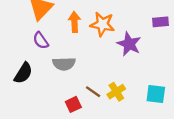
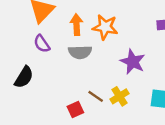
purple star: (129, 44) -> (133, 62), moved
gray semicircle: (64, 64) -> (80, 52), moved

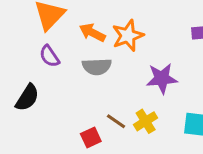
orange arrow: (76, 25) -> (92, 33), turned -60
orange star: (105, 27) -> (128, 36), turned -30
purple star: (133, 62) -> (162, 78), turned -30

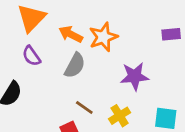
gray semicircle: (97, 67) -> (75, 65), turned -60
brown line: (116, 121) -> (84, 108), moved

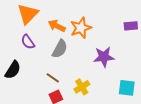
brown line: (84, 108) -> (53, 78), moved
yellow cross: (120, 116) -> (82, 87), moved

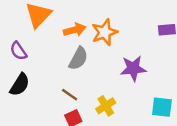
orange arrow: (57, 26) -> (75, 30), turned 138
purple semicircle: (28, 42) -> (18, 51), moved

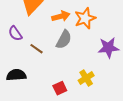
black semicircle: (20, 85) -> (16, 75), moved, turned -126
brown line: (70, 95) -> (37, 49), moved

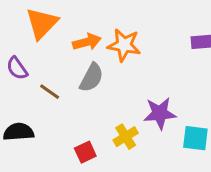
orange star: (85, 18) -> (124, 45), turned 30
purple star: (108, 48) -> (160, 113), moved

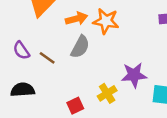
purple semicircle: (17, 68) -> (21, 50), moved

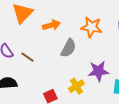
orange star: (106, 21) -> (91, 27), moved
gray semicircle: (80, 47) -> (68, 48), moved

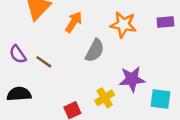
orange arrow: (51, 25) -> (74, 22), turned -42

